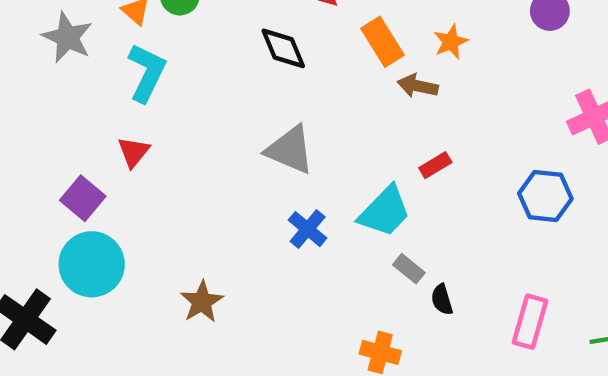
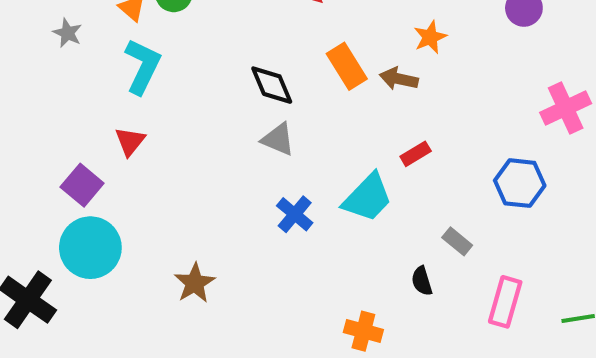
gray star: (67, 37) -> (67, 33), size x0.6
orange rectangle: (382, 42) -> (347, 66), moved
black diamond: (283, 48) -> (272, 85), moved
gray triangle: (290, 150) -> (278, 139), size x0.7
gray rectangle: (409, 269) -> (457, 241), moved

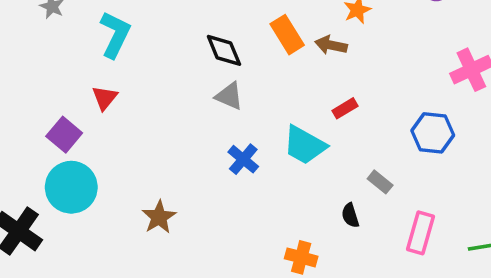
cyan trapezoid: (368, 198) -> (305, 145), turned 75

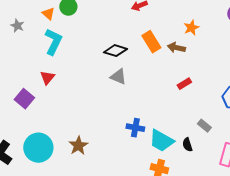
black diamond: (224, 50) -> (115, 51), turned -50
cyan trapezoid: (305, 145) -> (161, 141), moved
blue cross: (243, 159) -> (135, 128), moved, turned -30
cyan circle: (71, 187) -> (38, 148), moved

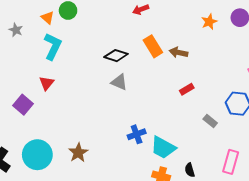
orange star: (191, 28) -> (209, 22), moved
gray rectangle: (204, 126) -> (210, 121), moved
blue cross: (135, 128) -> (137, 134), turned -30
black semicircle: (187, 145) -> (190, 170), moved

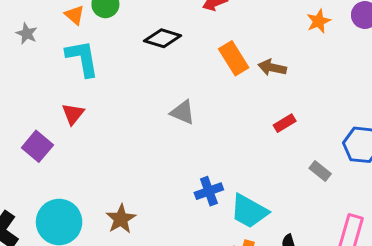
cyan L-shape: (53, 46) -> (82, 58), turned -36
black diamond: (116, 56) -> (163, 38), moved

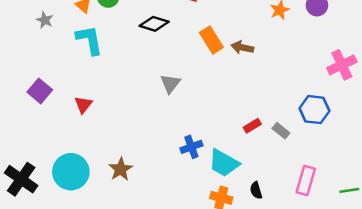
gray triangle: (183, 112) -> (170, 83), turned 45
red triangle: (73, 114) -> (83, 105), moved
red rectangle: (285, 123) -> (252, 126), moved
purple square: (37, 146) -> (40, 91), moved

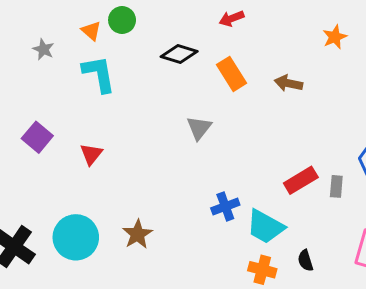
orange rectangle: (211, 40) -> (231, 74), moved
red rectangle: (252, 126) -> (301, 180), size x1.5
gray rectangle: (281, 131) -> (336, 186), turned 56

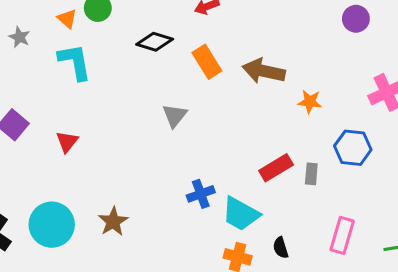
orange star: (335, 37) -> (310, 102), moved, turned 30
brown arrow: (288, 83) -> (264, 71), size x1.5

